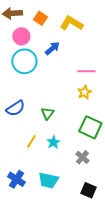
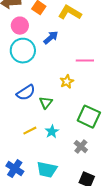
yellow star: (84, 92) -> (67, 82), moved
blue semicircle: (15, 108) -> (26, 93), moved
yellow line: (31, 141) -> (30, 131), turned 32

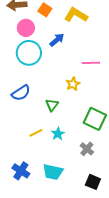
blue semicircle: (26, 93) -> (21, 93), moved

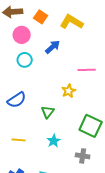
cyan circle: (29, 53) -> (25, 60), size x0.6
yellow line: (36, 133) -> (19, 140), moved, turned 32
gray cross: (87, 149) -> (83, 156), turned -32

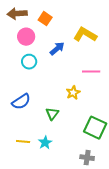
yellow L-shape: (72, 22) -> (85, 35), moved
cyan star: (54, 141) -> (45, 143), moved

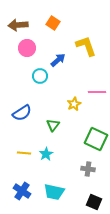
orange square: (45, 19) -> (53, 23), moved
yellow L-shape: (85, 35) -> (86, 46), turned 40
cyan circle: (29, 62) -> (40, 76), moved
pink line: (91, 72) -> (97, 92), moved

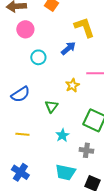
blue arrow: (58, 60) -> (68, 48), moved
cyan star: (46, 154) -> (62, 135), moved
cyan trapezoid: (54, 192) -> (65, 172), moved

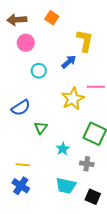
yellow L-shape: (84, 27) -> (85, 41), turned 30
yellow star: (72, 85) -> (73, 99), size x1.6
green triangle: (51, 106) -> (41, 128), moved
yellow line: (22, 134) -> (23, 165), moved

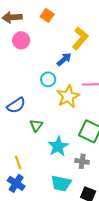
yellow L-shape: (85, 41) -> (80, 38), turned 30
cyan circle: (39, 71) -> (48, 79), moved
cyan star: (63, 149) -> (58, 146), size x1.5
yellow line: (23, 165) -> (18, 162), turned 64

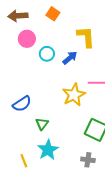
yellow L-shape: (80, 38) -> (86, 37), turned -45
cyan circle: (48, 79) -> (47, 54), moved
cyan star: (58, 146) -> (48, 150), moved

